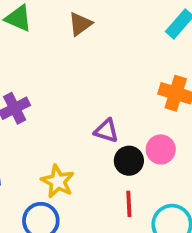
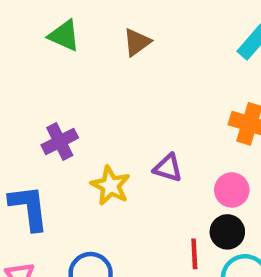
black circle: (129, 161) -> (227, 232), moved
yellow star: (58, 181) -> (110, 186), moved

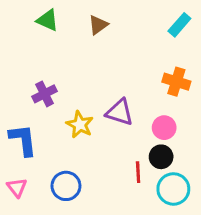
purple triangle: (168, 168) -> (120, 112), size x1.4

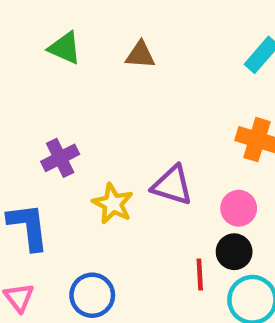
brown triangle: (98, 25) -> (140, 55), turned 40

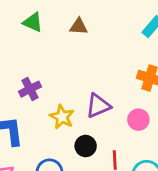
purple triangle: (172, 185) -> (98, 106), turned -40
black circle: (234, 252) -> (86, 146), moved

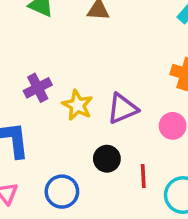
yellow star: (62, 117) -> (78, 105), moved

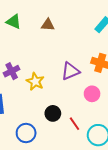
purple triangle: (122, 109) -> (70, 71), moved
red line: (143, 176) -> (74, 124), turned -32

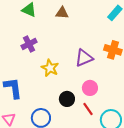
purple cross: (12, 71) -> (29, 44), moved
pink circle: (92, 94) -> (90, 88), moved

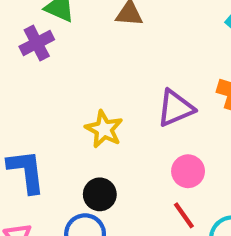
purple cross: (29, 44) -> (37, 43), moved
black circle: (67, 99) -> (100, 194), moved

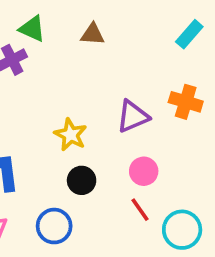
black circle: (100, 194) -> (82, 180), moved

